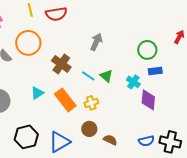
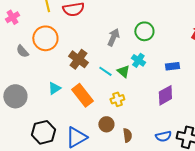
green circle: (147, 50) -> (144, 31), moved
cyan cross: (133, 82) -> (138, 60), moved
purple diamond: (148, 100) -> (165, 95), turned 55
yellow cross: (91, 103) -> (117, 99), moved
brown semicircle: (110, 140) -> (127, 135), turned 56

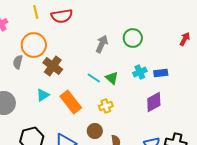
gray semicircle: (22, 51) -> (18, 62), moved, turned 56
brown cross: (78, 59) -> (53, 66), moved
cyan cross: (138, 60) -> (140, 72), moved, turned 32

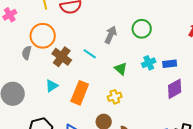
cyan line: (94, 78) -> (90, 54), moved
orange rectangle: (71, 102) -> (80, 93), turned 60
purple diamond: (154, 102) -> (175, 89), moved

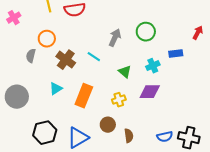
orange circle: (43, 36) -> (47, 39), size x0.7
blue rectangle: (170, 64) -> (176, 54), moved
purple diamond: (175, 89) -> (150, 92), moved, turned 30

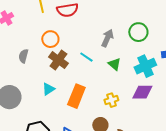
orange circle: (47, 39) -> (50, 39), moved
cyan cross: (153, 66) -> (145, 66), size x1.5
green triangle: (125, 72) -> (114, 64), moved

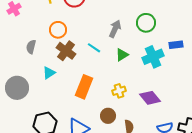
green triangle: (114, 64) -> (122, 55), turned 48
cyan triangle: (48, 89) -> (49, 73), moved
purple diamond: (142, 92) -> (150, 98), moved, turned 50

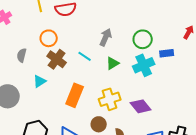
green circle: (146, 23) -> (143, 39), moved
yellow cross: (119, 91) -> (110, 99), size x1.5

